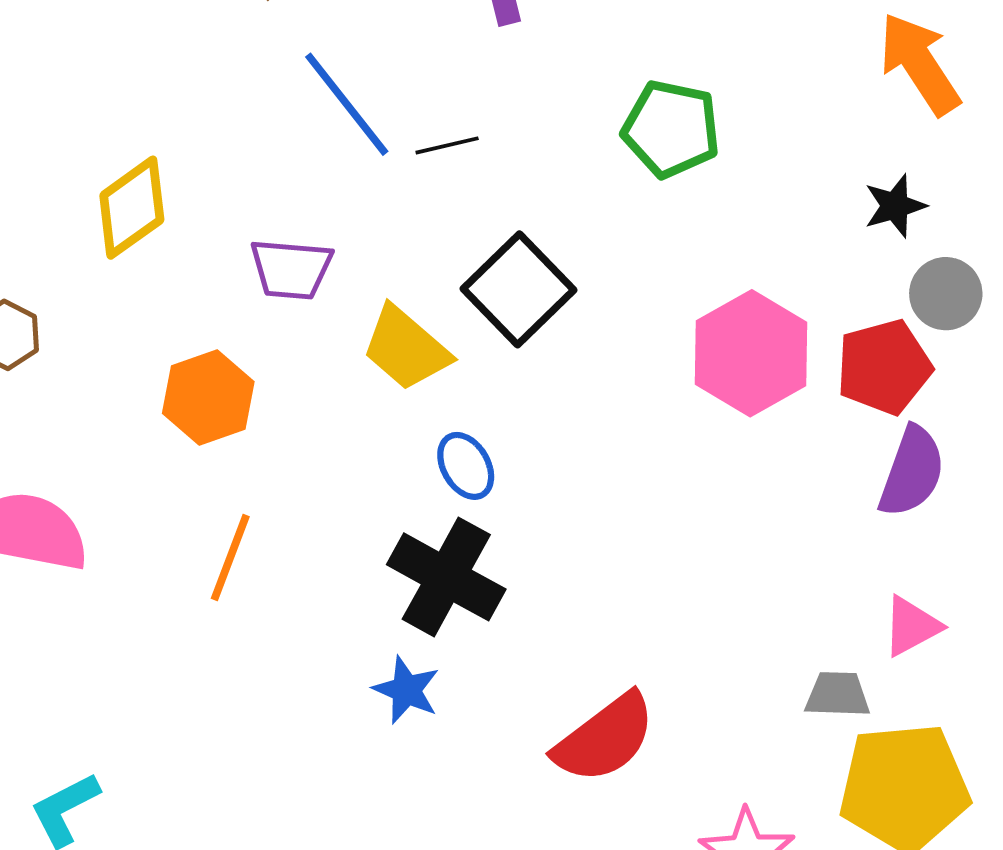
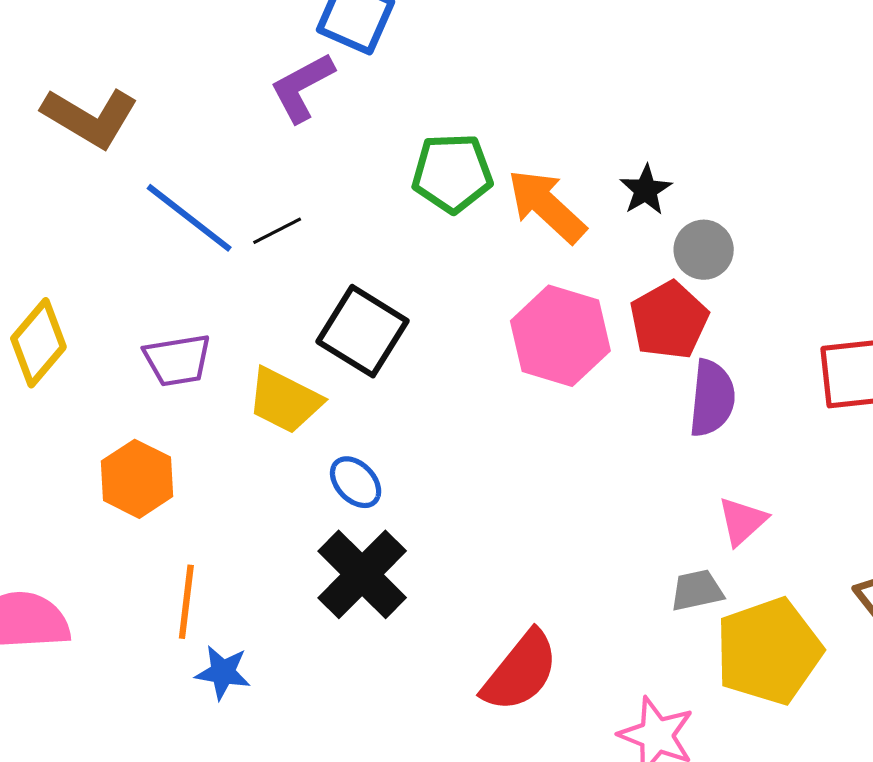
orange arrow: (920, 64) -> (547, 206), moved
black cross: (446, 577) -> (362, 574), turned 30
blue star: (406, 690) -> (223, 672), moved

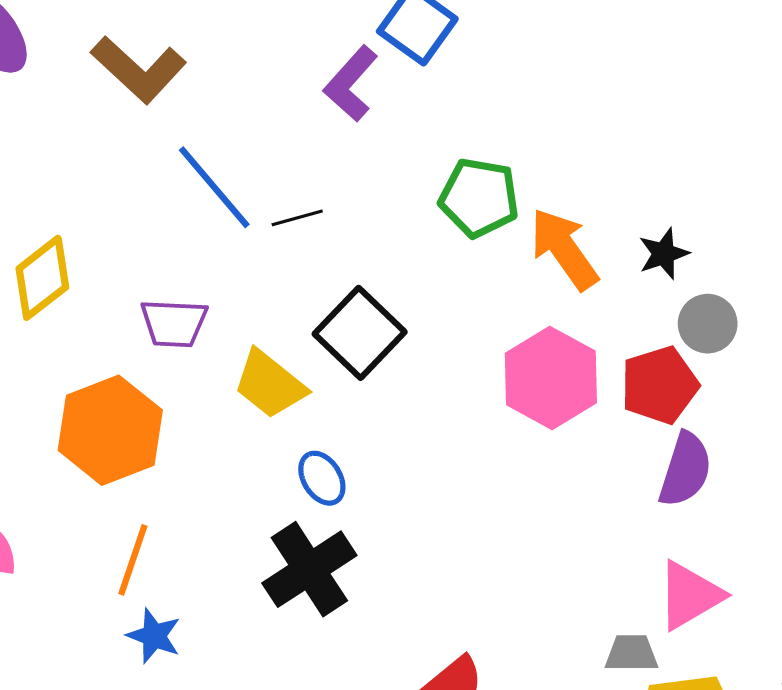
purple L-shape: (302, 87) -> (351, 84), turned -32
orange hexagon: (137, 479) -> (110, 430), size x1.4
pink triangle: (742, 521) -> (690, 595), size x1.4

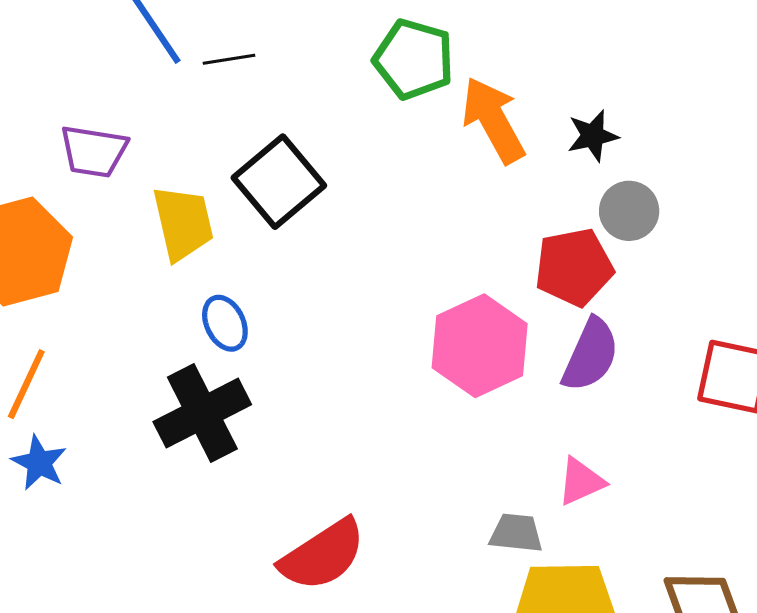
pink hexagon: (551, 378) -> (480, 346), moved
yellow trapezoid: (270, 384) -> (183, 223), turned -148
pink triangle: (690, 595) -> (581, 481), size x0.7

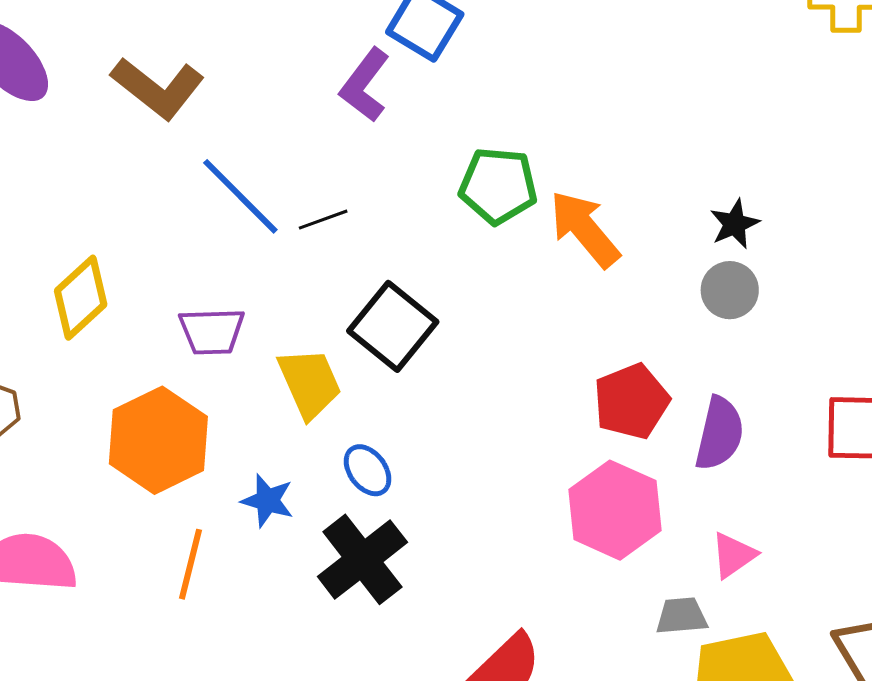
black star: (593, 136) -> (735, 224), moved
red pentagon: (574, 267) -> (631, 401), moved
pink hexagon: (480, 346) -> (615, 510), moved
blue star: (39, 463) -> (267, 501), moved

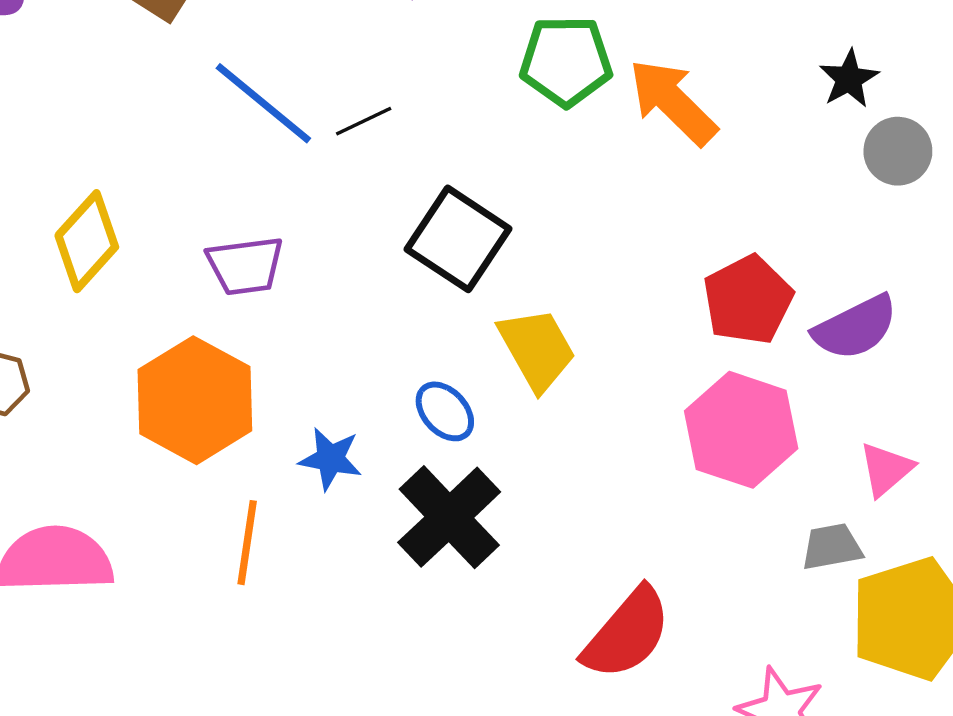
gray circle: (730, 290) -> (898, 151), moved
yellow trapezoid: (310, 383) -> (537, 349), moved
purple semicircle: (719, 434) -> (855, 328), turned 56

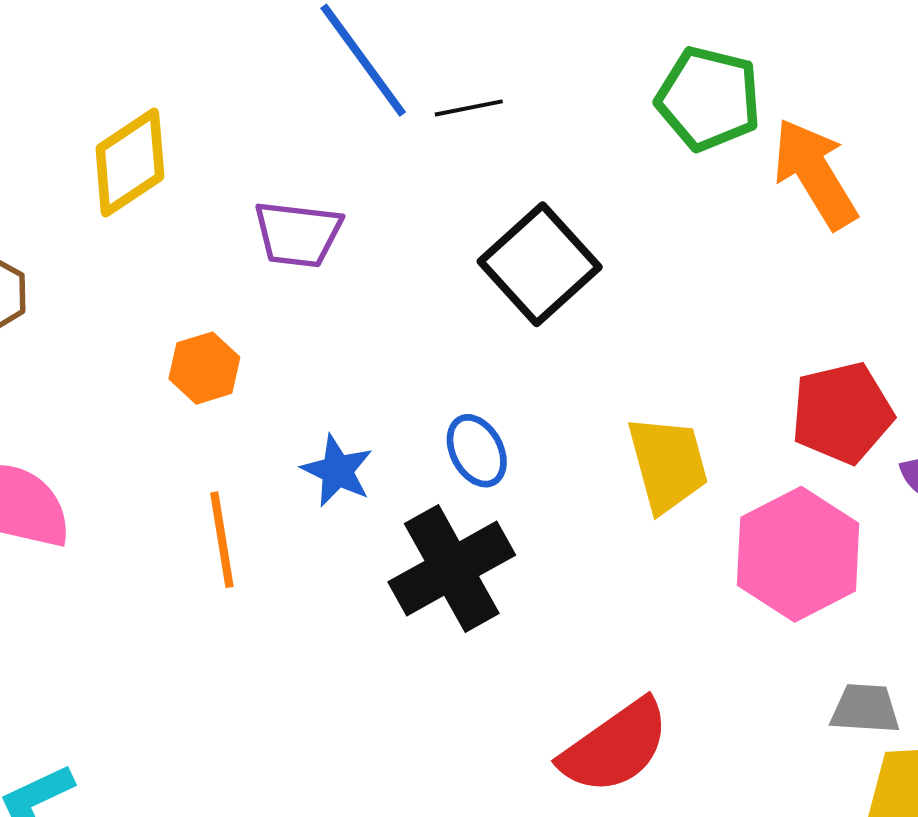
yellow trapezoid: (537, 349) -> (668, 464), moved
orange hexagon: (195, 400) -> (204, 368), size x0.5
orange line: (247, 543) -> (222, 540), turned -32

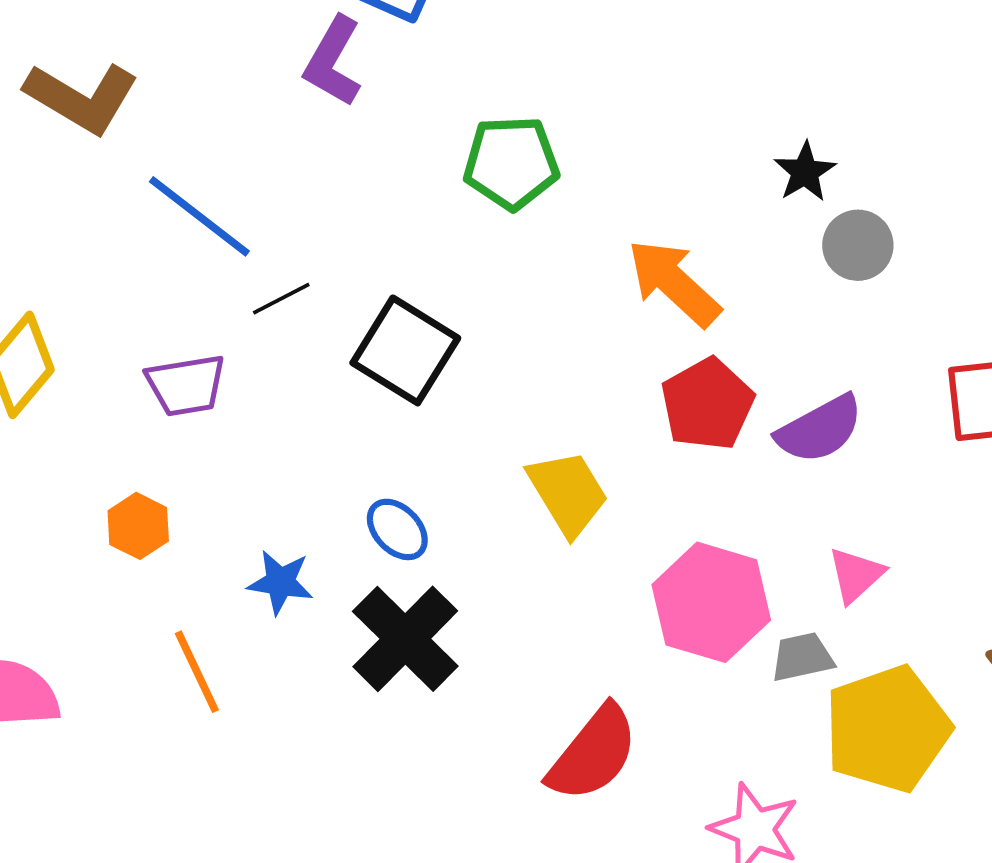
black line: (469, 108) -> (281, 299), moved
orange arrow: (815, 174) -> (674, 283), moved
pink hexagon: (798, 554) -> (711, 602), moved

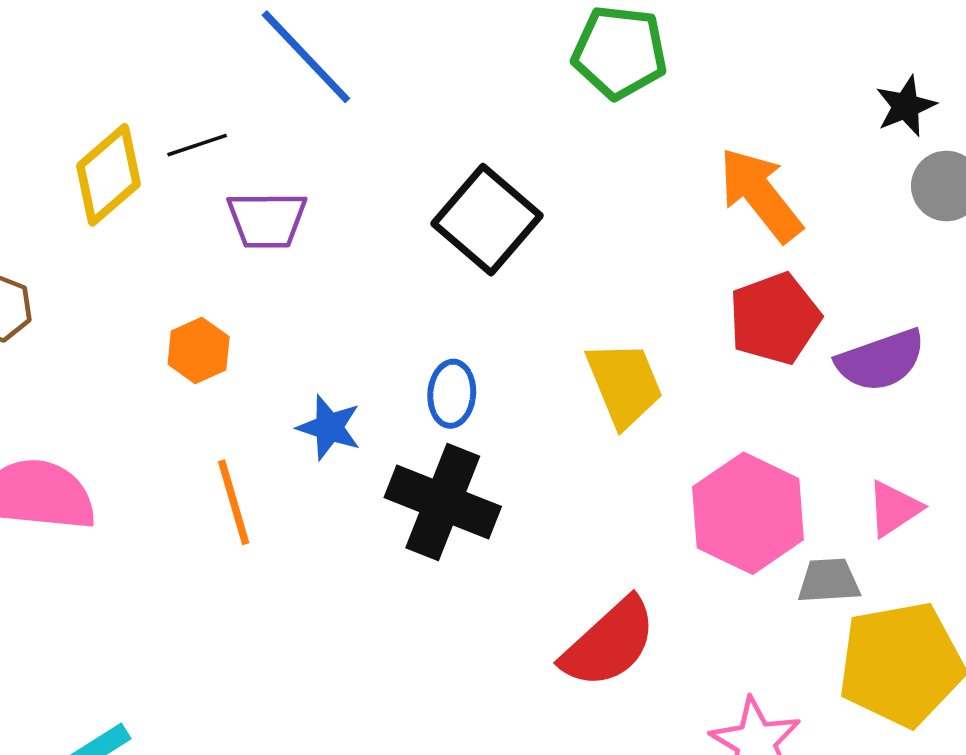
black line: (281, 299) -> (197, 145), moved
blue ellipse: (397, 529) -> (452, 394), turned 40
black cross: (405, 639) -> (443, 502), turned -32

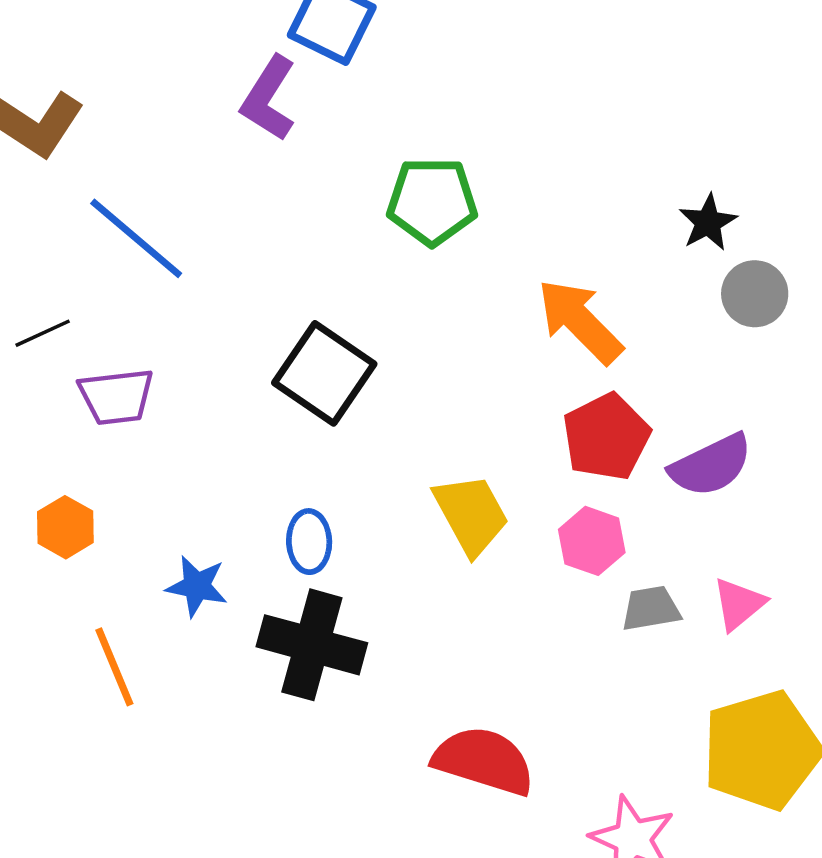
pink hexagon: (748, 513) -> (592, 541), moved, size x0.6
gray trapezoid: (829, 581) -> (651, 608), moved
red semicircle: (609, 643) -> (484, 761), turned -114

